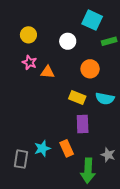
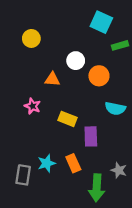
white circle: (68, 41) -> (76, 61), moved
pink star: (30, 62) -> (32, 106), moved
yellow rectangle: (77, 97) -> (67, 119), moved

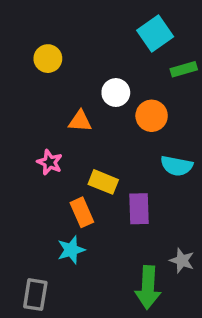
cyan square: (101, 22) -> (155, 34), turned 30
orange rectangle: (73, 163) -> (82, 212), moved
gray rectangle: (23, 175) -> (35, 295), moved

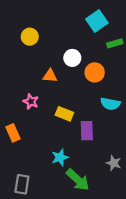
orange rectangle: (82, 212) -> (13, 133), moved
cyan star: (71, 250) -> (60, 157), moved
green arrow: (148, 287) -> (78, 180), moved, turned -50

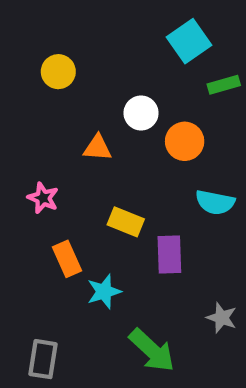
pink star: (31, 102) -> (43, 198), moved
orange rectangle: (13, 133) -> (67, 259), moved
cyan star: (60, 157) -> (104, 292), moved

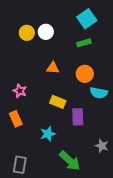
green rectangle: (224, 85) -> (84, 43), moved
white circle: (141, 113) -> (46, 32), moved
orange circle: (185, 141) -> (85, 74), moved
orange triangle: (97, 148) -> (53, 68), moved
orange rectangle: (67, 259) -> (16, 119), moved

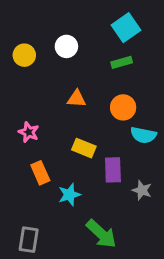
yellow circle: (27, 33) -> (24, 55), moved
orange rectangle: (16, 119) -> (40, 173), moved
gray star: (102, 146) -> (142, 190), moved

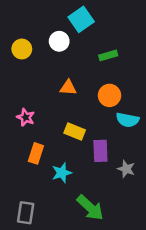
cyan square: (126, 28) -> (81, 19), moved
orange rectangle: (40, 173) -> (36, 153), turned 42

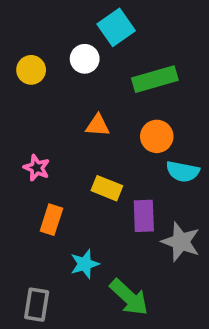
green rectangle: (108, 55) -> (155, 79), size x1.6
gray star: (126, 169) -> (181, 242), size x1.5
cyan star: (62, 173) -> (85, 264), moved

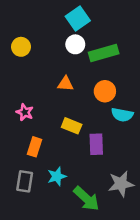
white circle: (85, 59) -> (75, 44), moved
gray star: (181, 242) -> (121, 184), moved, turned -30
gray rectangle: (37, 305) -> (25, 181), moved

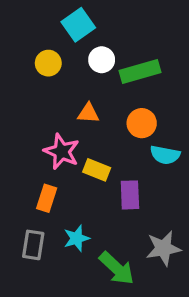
cyan square: (78, 18) -> (78, 25), moved
yellow circle: (21, 47) -> (48, 63), moved
pink star: (25, 112) -> (62, 152), moved, size x1.5

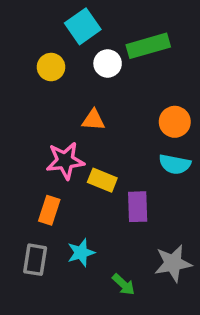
green rectangle: (140, 71) -> (148, 46), moved
orange circle: (142, 123) -> (175, 122), moved
pink star: (62, 152) -> (65, 161), turned -30
green arrow: (117, 268) -> (123, 284), size x0.6

